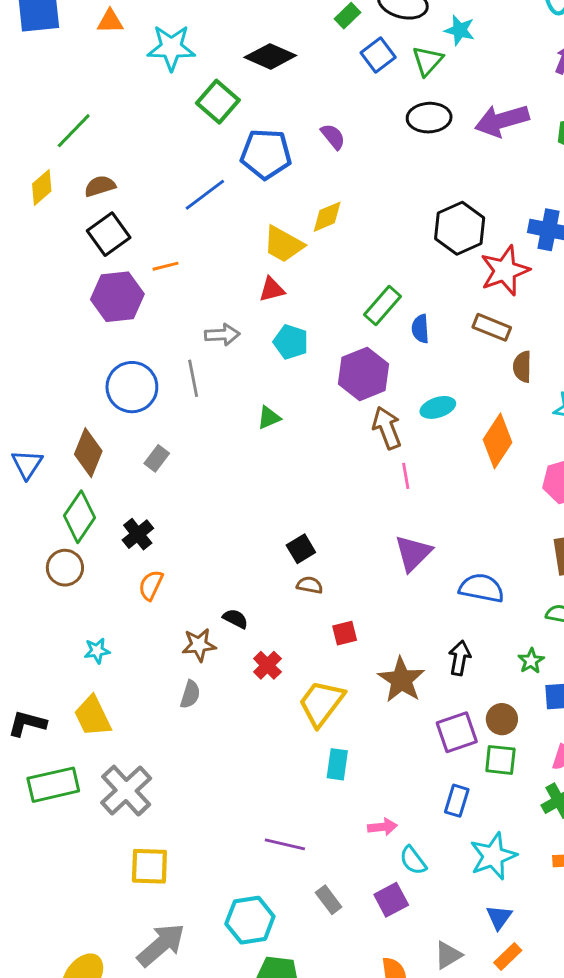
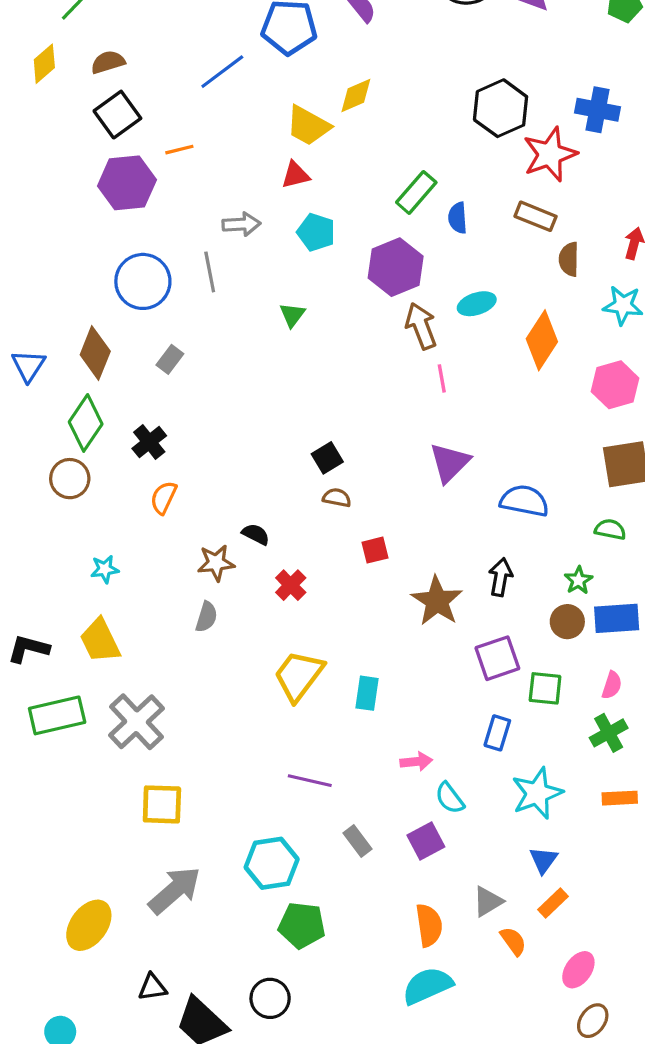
green triangle: (269, 418) -> (292, 315), turned -30
yellow trapezoid: (321, 703) -> (299, 676), moved
brown circle: (502, 719) -> (567, 622), moved

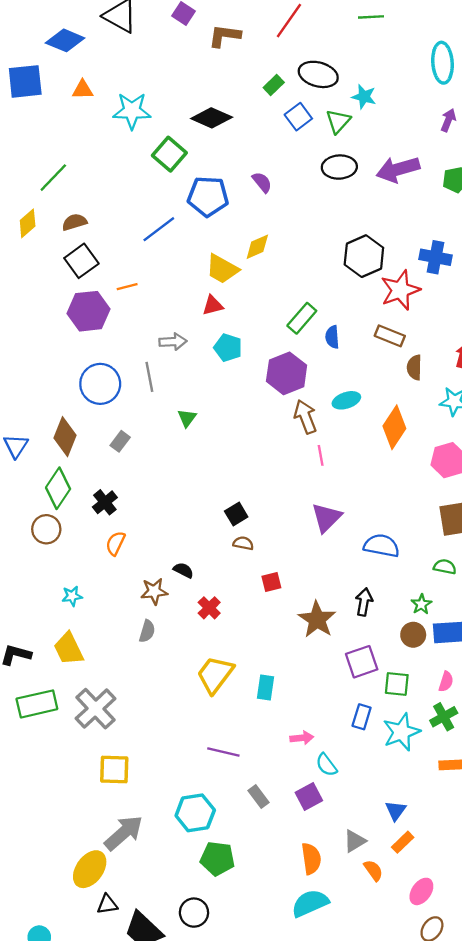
green triangle: (292, 315) -> (187, 418), moved
cyan star: (537, 793) -> (401, 732), moved
yellow ellipse: (89, 925) -> (90, 869), moved

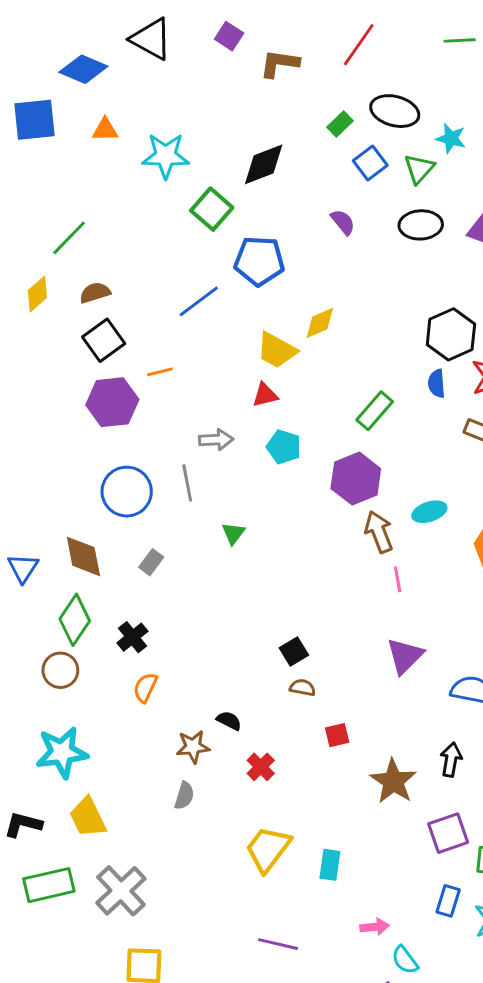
black diamond: (212, 118) -> (264, 164), turned -45
purple semicircle: (262, 182) -> (343, 222), moved
blue semicircle: (332, 337) -> (437, 383), moved
brown diamond: (65, 437) -> (83, 556), turned -33
cyan star: (72, 596) -> (62, 752), moved, size x2.0

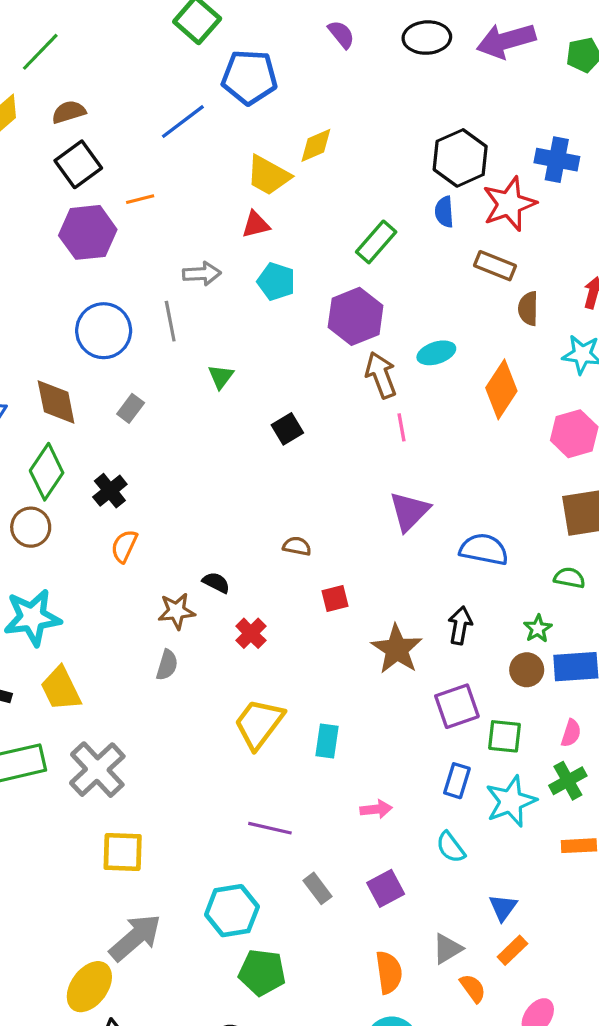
black square: (294, 652) -> (287, 429), moved
cyan semicircle: (405, 960) -> (451, 847), moved

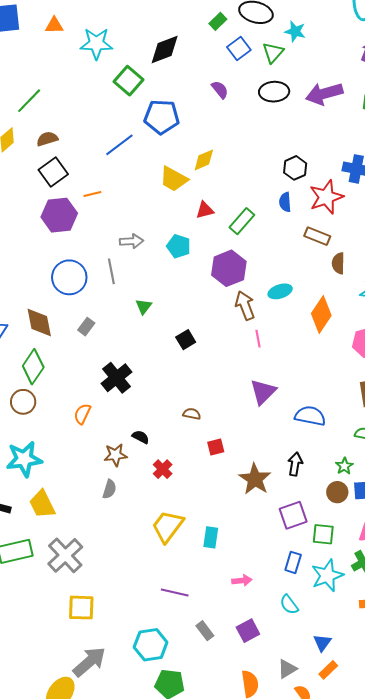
black hexagon: (460, 158) -> (295, 168), size x0.7
red triangle: (256, 225) -> (205, 210), moved
black cross: (110, 491) -> (116, 378), moved, size x1.4

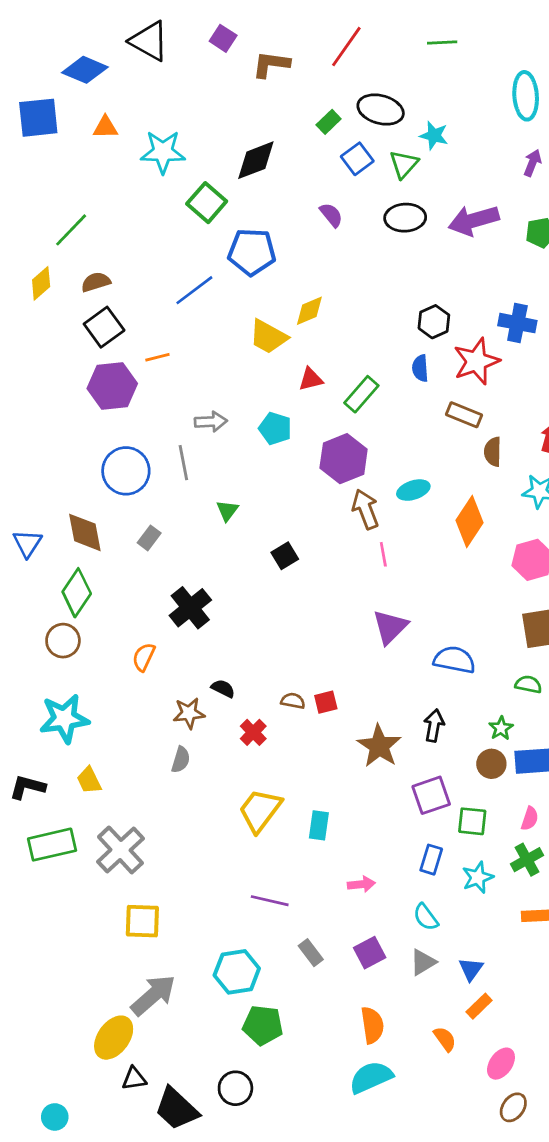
brown semicircle: (192, 414) -> (293, 701), moved
yellow trapezoid: (42, 504) -> (89, 780), size x0.7
cyan star: (327, 575) -> (478, 877), size x0.7
gray triangle: (287, 669) -> (423, 962), moved

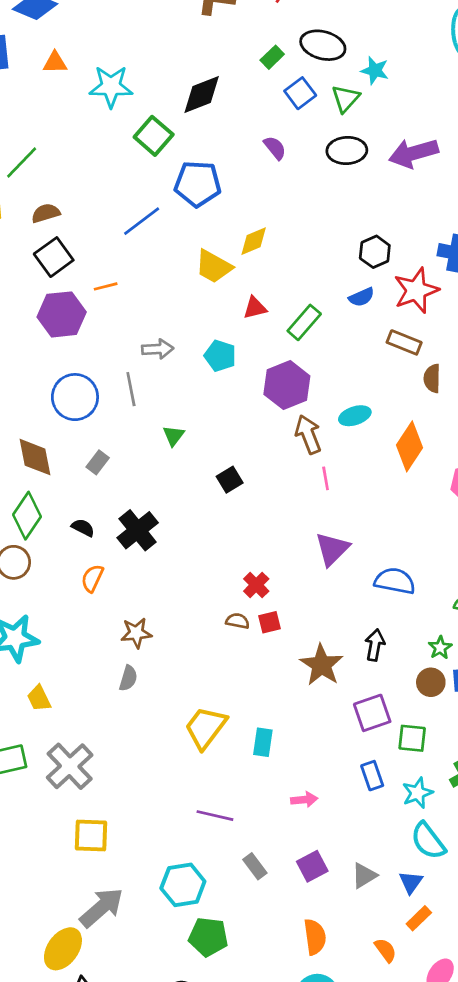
blue semicircle: (420, 368) -> (362, 297), turned -110
black semicircle: (223, 689) -> (83, 528), moved
red cross: (253, 732) -> (256, 585), moved
blue rectangle: (431, 860) -> (372, 776), turned -36
cyan semicircle: (426, 917) -> (428, 841), moved, size x1.4

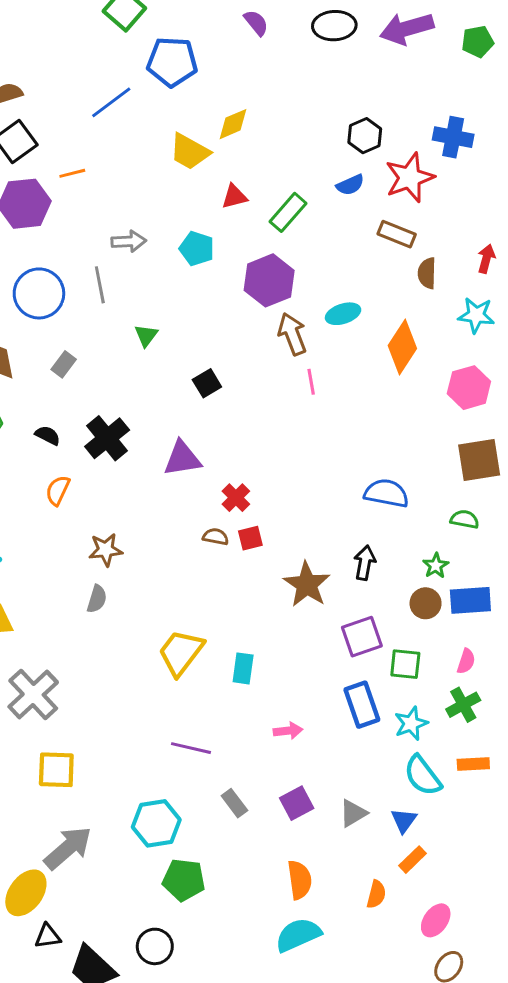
purple triangle: (332, 549) -> (182, 459), moved, turned 36
blue rectangle: (372, 776) -> (362, 705), size x1.4
orange semicircle: (385, 950) -> (376, 894), turned 50

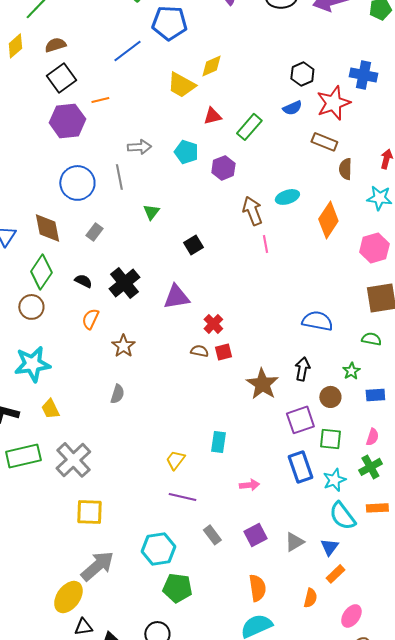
purple hexagon: (269, 280) -> (223, 168), moved, size x0.7
brown star: (106, 550) -> (123, 346), moved, turned -30
blue rectangle: (470, 600) -> (375, 395), size x0.7
brown circle: (426, 603) -> (330, 397), moved
yellow trapezoid: (181, 653) -> (175, 460), moved, size x0.6

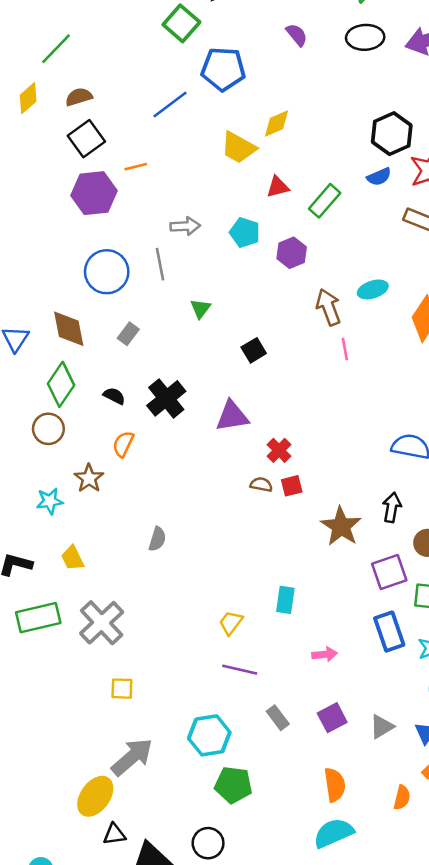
black hexagon: (302, 74) -> (392, 134), size x1.4
brown star: (123, 346) -> (89, 478), moved
cyan star: (32, 364) -> (50, 501), size x0.6
yellow square: (89, 512) -> (122, 689), size x0.7

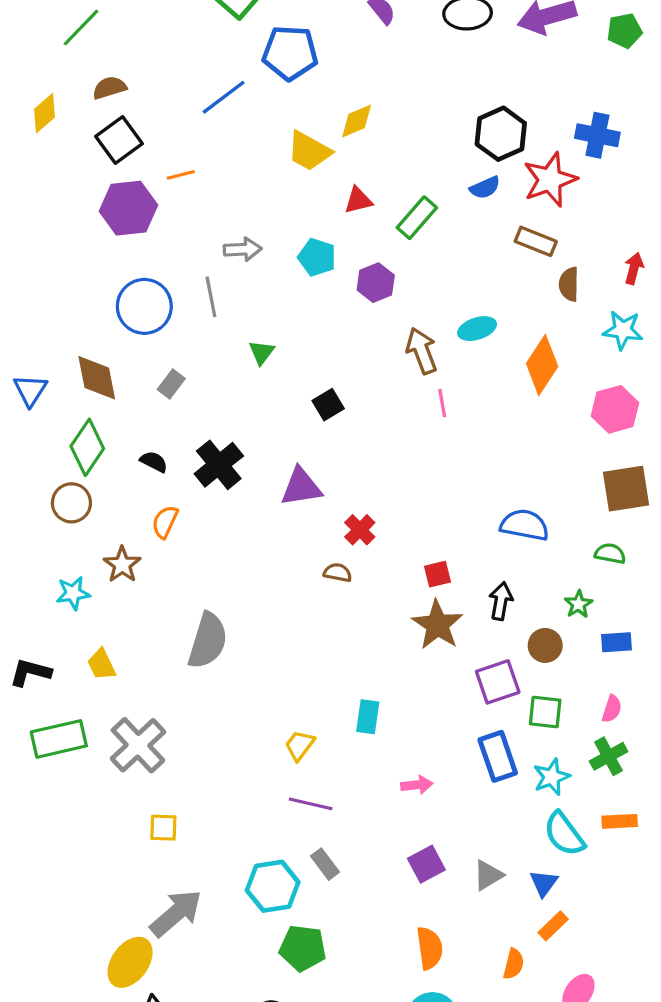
yellow diamond: (28, 98) -> (45, 113), moved
red square: (292, 486) -> (437, 574), moved
gray semicircle: (157, 539) -> (208, 641), size x1.8
gray rectangle: (278, 718) -> (325, 864), moved

